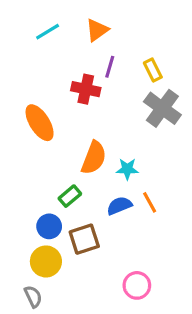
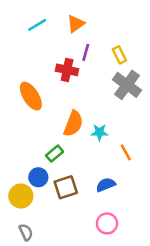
orange line: (150, 202) -> (126, 152), moved
blue semicircle: (119, 206) -> (106, 185), moved
yellow circle: (46, 261) -> (21, 196), moved

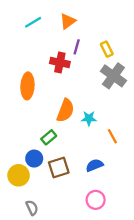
orange ellipse: (31, 96) -> (27, 86), turned 35
gray semicircle: (26, 232) -> (32, 208), moved

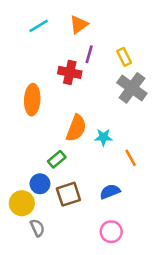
gray semicircle: (32, 208) -> (37, 228), moved

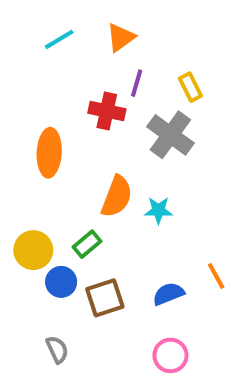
gray cross: (132, 88) -> (170, 135), moved
orange line: (131, 158) -> (216, 276), moved
yellow circle: (22, 203) -> (33, 250), moved

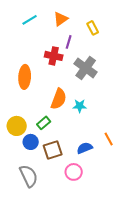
yellow rectangle: (190, 87) -> (93, 28), moved
gray semicircle: (57, 349) -> (29, 176), size x1.6
pink circle: (170, 355) -> (74, 172), moved

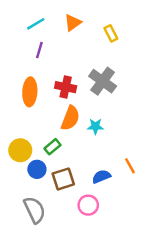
purple line: (69, 42) -> (39, 50), moved
red cross: (54, 56) -> (66, 87), moved

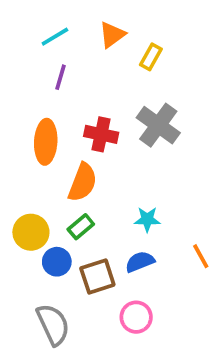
yellow rectangle: (111, 33) -> (151, 57), moved, turned 56
orange semicircle: (70, 118) -> (83, 182), moved
cyan star: (95, 126) -> (147, 219), moved
blue semicircle: (101, 176) -> (140, 262), moved

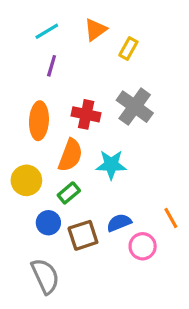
cyan star: (147, 219) -> (111, 165), moved, size x1.4
yellow circle: (31, 232) -> (26, 180), moved
pink circle: (136, 317) -> (143, 246), moved

